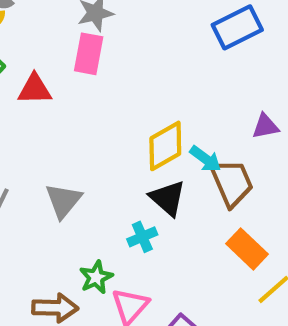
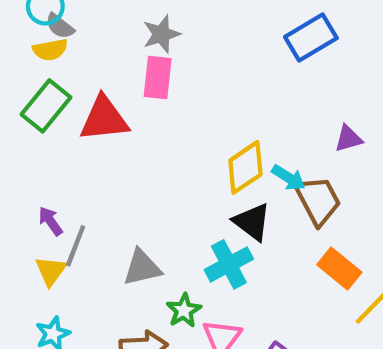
red triangle: (35, 89) -> (104, 119), size x1.4
gray triangle: (63, 201) -> (142, 268), moved, turned 42
cyan cross: (142, 237) -> (229, 264), size x1.5

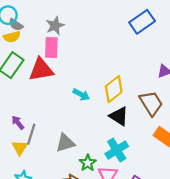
gray star: (161, 34) -> (55, 26), moved
pink rectangle: (158, 77) -> (51, 48), moved
cyan arrow: (288, 178) -> (81, 94), moved
cyan cross: (229, 264) -> (117, 150), moved

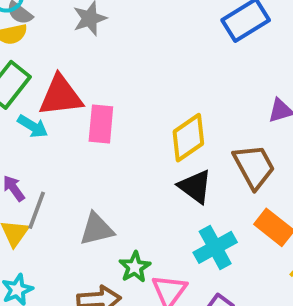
pink rectangle: (51, 48) -> (101, 124), moved
cyan arrow: (81, 94) -> (33, 126), moved
cyan cross: (117, 150) -> (215, 247), moved

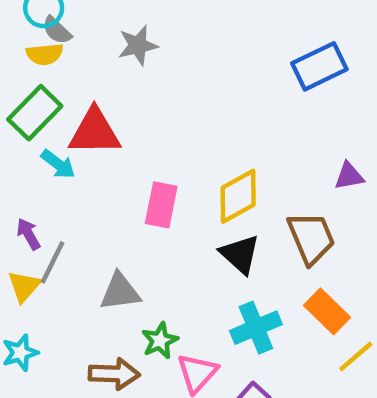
pink rectangle: (101, 124) -> (161, 205), moved

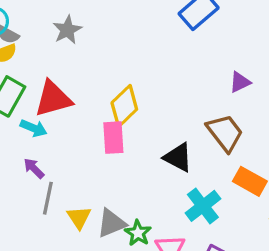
yellow diamond: (238, 196) -> (124, 106), moved
purple arrow: (28, 234) -> (34, 168), moved
yellow triangle: (24, 286) -> (79, 217), moved
gray triangle: (120, 292) -> (111, 223), moved

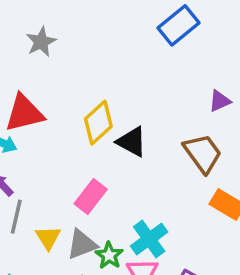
pink rectangle: (113, 138) -> (91, 197), moved, turned 40
black triangle: (178, 157) -> (132, 142), moved
cyan cross: (203, 206) -> (149, 239), moved

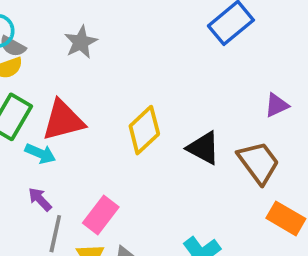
black triangle: (132, 142) -> (203, 148), moved
pink rectangle: (91, 197) -> (101, 215), moved

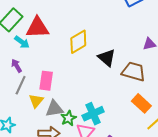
brown trapezoid: (259, 163) -> (134, 72), turned -50
pink rectangle: (101, 215) -> (46, 81), turned -42

